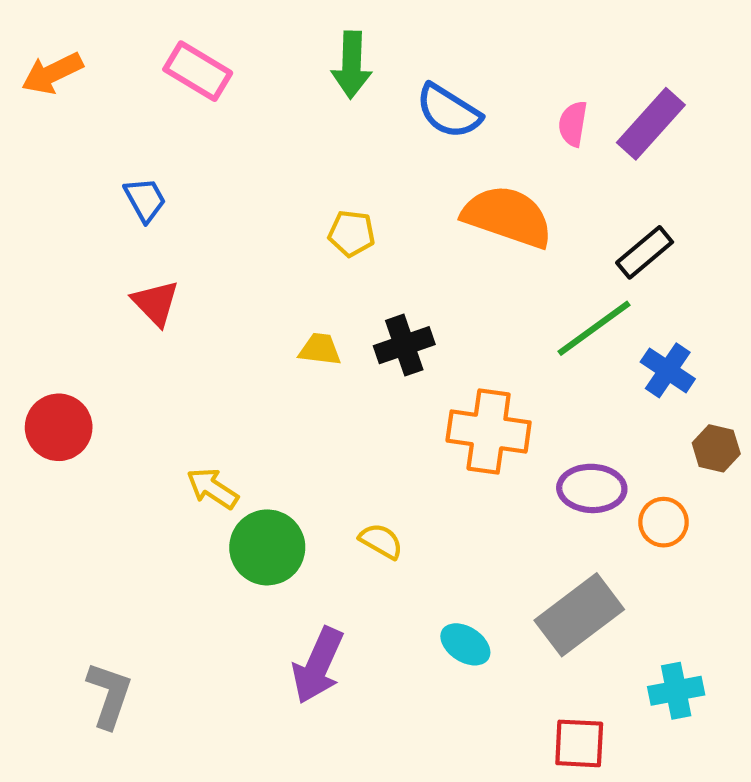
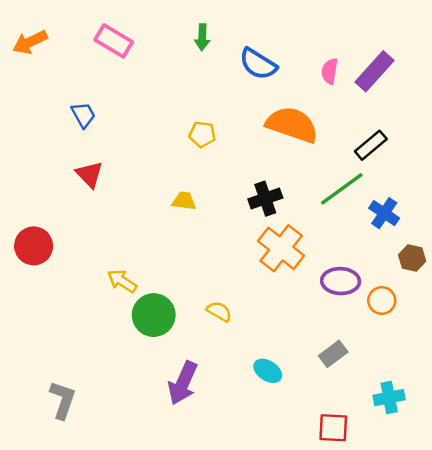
green arrow: (352, 65) -> (202, 37), size x0.7
black cross: (404, 345) -> (265, 199), moved
orange cross: (489, 432) -> (281, 248), turned 30
gray rectangle: (579, 615) -> (333, 354), size x0.6

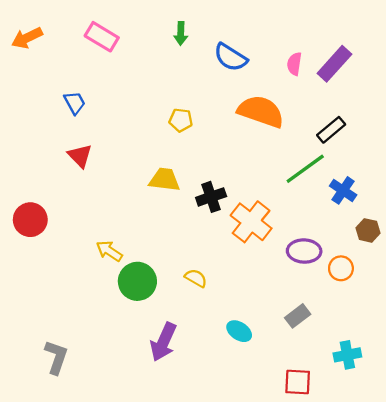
black cross: (265, 199) -> (211, 197), moved
yellow trapezoid: (184, 201) -> (164, 180), size x1.4

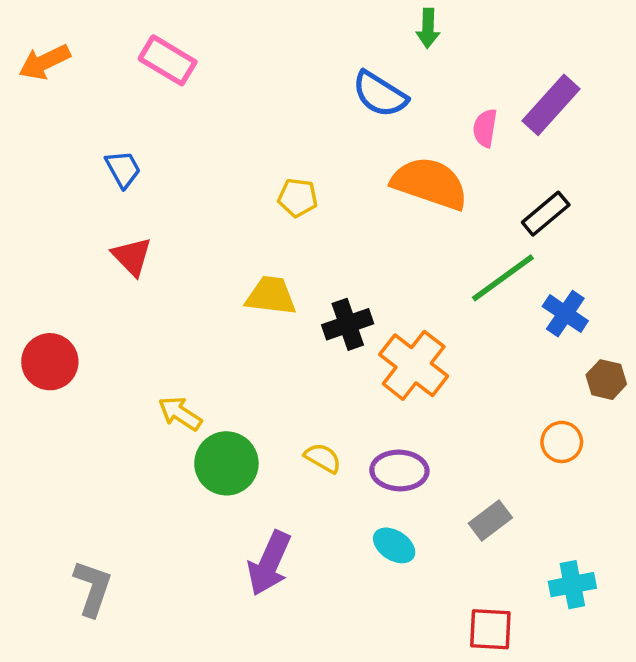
green arrow: (181, 33) -> (428, 28), moved
pink semicircle: (294, 64) -> (485, 128), moved
purple ellipse: (304, 251) -> (399, 471), moved

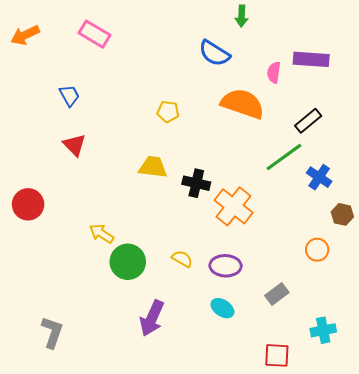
purple rectangle: (551, 105) -> (311, 59), turned 52
black cross: (348, 324) -> (196, 183), turned 32

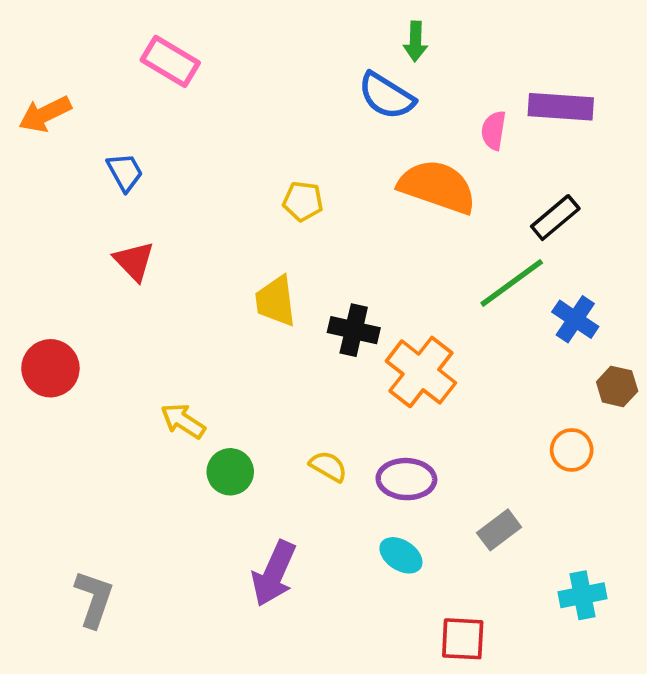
green arrow: (242, 16) -> (415, 41), moved
orange arrow: (25, 35) -> (45, 114), moved
yellow trapezoid: (153, 167) -> (276, 301), turned -104
green circle: (128, 262) -> (230, 472), size x0.7
red square: (277, 355) -> (463, 639), moved

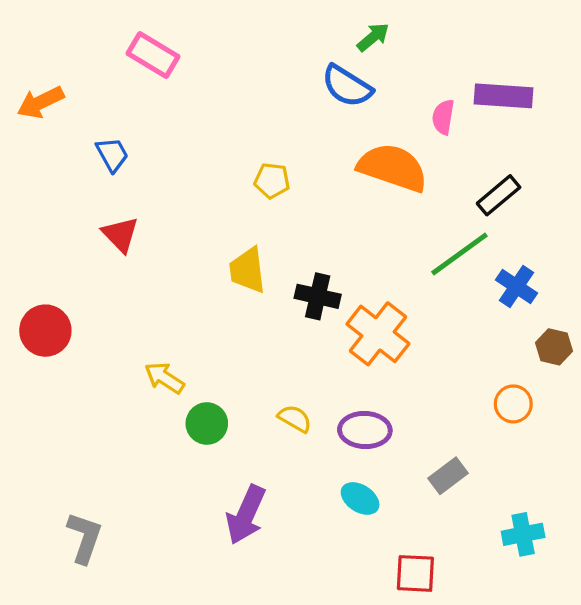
green arrow: (415, 41) -> (373, 37), turned -132

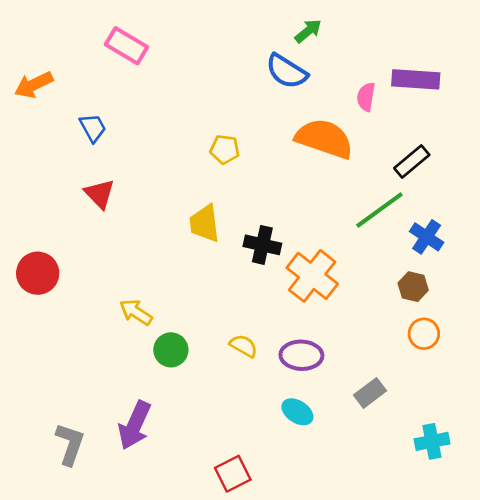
brown hexagon: (554, 347) -> (413, 287), moved
purple arrow: (246, 515) -> (135, 425), moved
red square: (415, 573) -> (233, 474), moved, turned -30

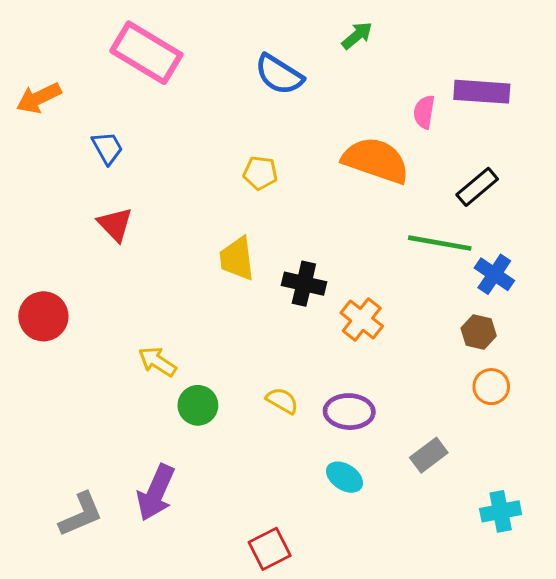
pink rectangle: (126, 46) -> (146, 53), size x1.4
blue semicircle: (287, 71) -> (279, 75), moved
green line: (379, 210) -> (440, 243), turned 46
orange cross: (312, 276) -> (362, 319), size x0.7
gray L-shape: (70, 444) -> (81, 515), turned 48

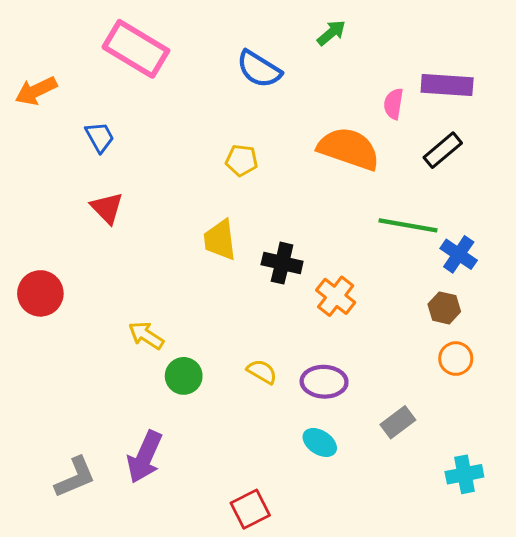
black rectangle: (477, 187) -> (443, 150), moved

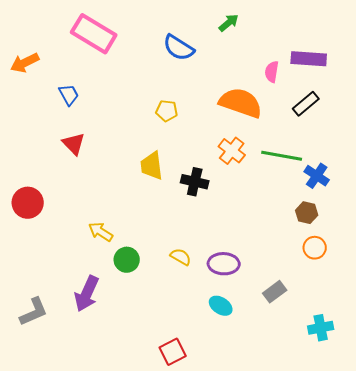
orange cross: (336, 296) -> (232, 151), moved
purple arrow: (145, 457) -> (87, 294), moved
gray L-shape: (75, 477) -> (34, 312), moved

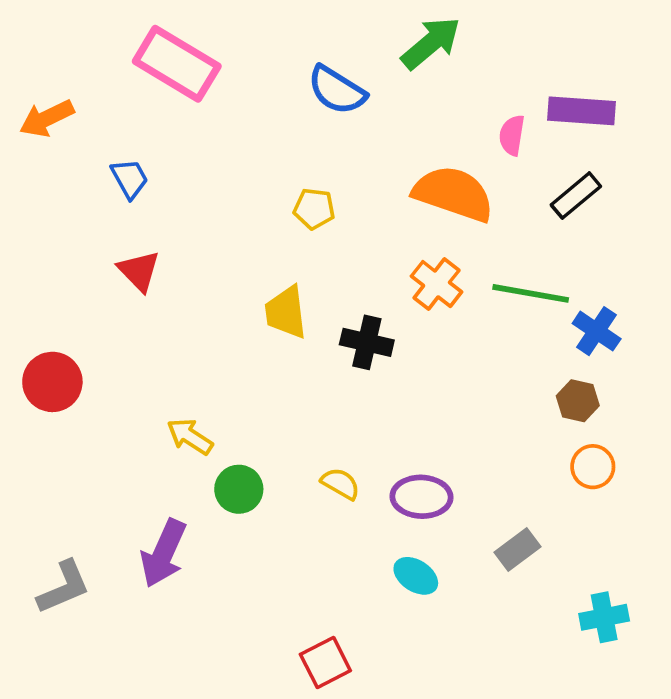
green arrow: (229, 23) -> (431, 43), size x1.6

